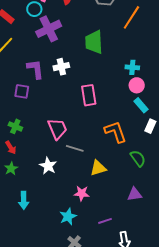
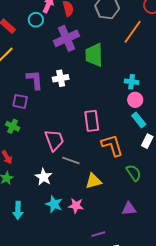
purple cross: (49, 29) -> (66, 38), moved
pink rectangle: (89, 95) -> (92, 121), moved
green cross: (15, 126) -> (13, 126), moved
cyan star: (68, 217) -> (54, 204), moved, turned -30

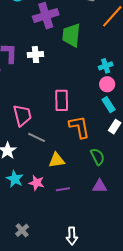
cyan cross: (132, 82) -> (106, 66), turned -32
purple triangle: (129, 209) -> (100, 186), moved
purple line: (98, 234) -> (63, 189), moved

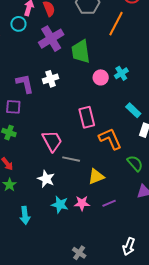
pink circle: (107, 84) -> (101, 77), moved
white arrow: (72, 236) -> (129, 246), turned 36

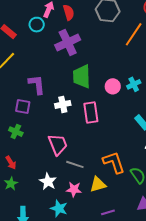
green trapezoid: (81, 51) -> (82, 76), moved
white cross: (51, 79) -> (63, 104), moved
pink rectangle: (87, 117) -> (91, 112), moved
orange L-shape: (110, 139) -> (114, 162), moved
pink star: (82, 203) -> (74, 189), moved

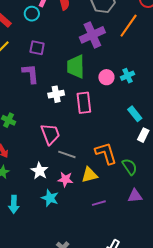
purple cross: (68, 42) -> (92, 35), moved
purple square: (23, 107) -> (37, 48), moved

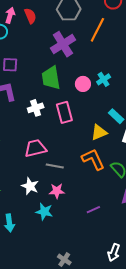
pink trapezoid: (50, 134) -> (35, 148), turned -75
yellow triangle: (89, 175) -> (99, 132), moved

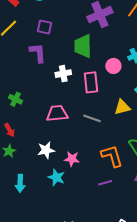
pink circle: (83, 84) -> (113, 66), moved
orange L-shape: (93, 159) -> (112, 156), moved
gray line: (55, 166) -> (92, 118), moved
white star: (30, 186) -> (46, 150), turned 30

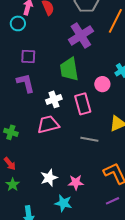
pink trapezoid: (57, 113) -> (48, 124), moved

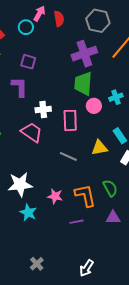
green trapezoid: (69, 69) -> (83, 84), moved
pink trapezoid: (48, 124) -> (32, 132), turned 35
white star: (49, 178) -> (20, 184), size x1.4
pink star: (76, 182) -> (55, 196), moved

